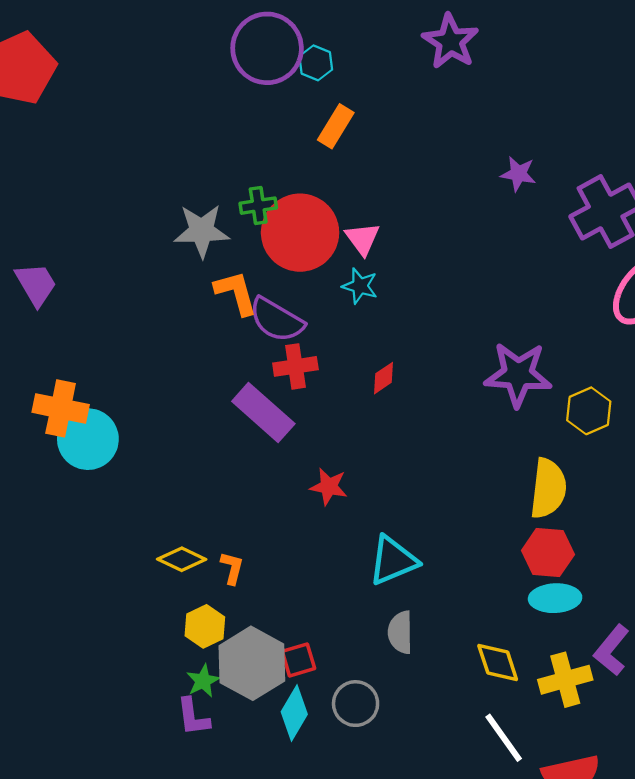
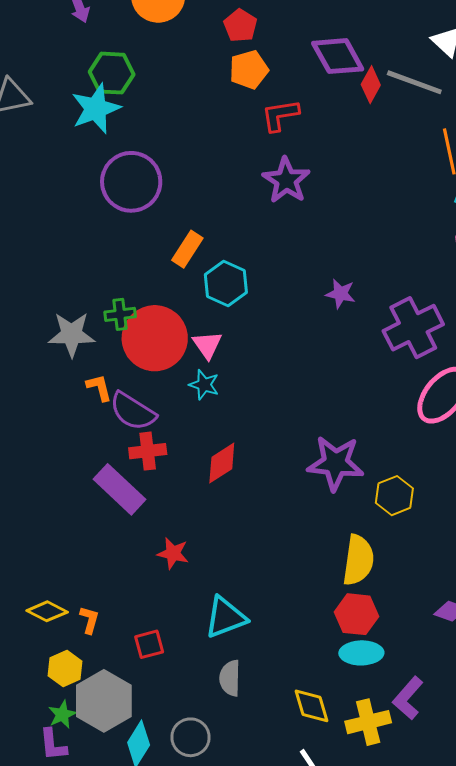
cyan hexagon: (316, 63) -> (226, 283), moved, size x1.5
orange L-shape: (236, 293) -> (99, 388), size x0.7
red diamond: (384, 378) -> (222, 463), size x1.5
red square: (298, 660) -> (149, 644), moved

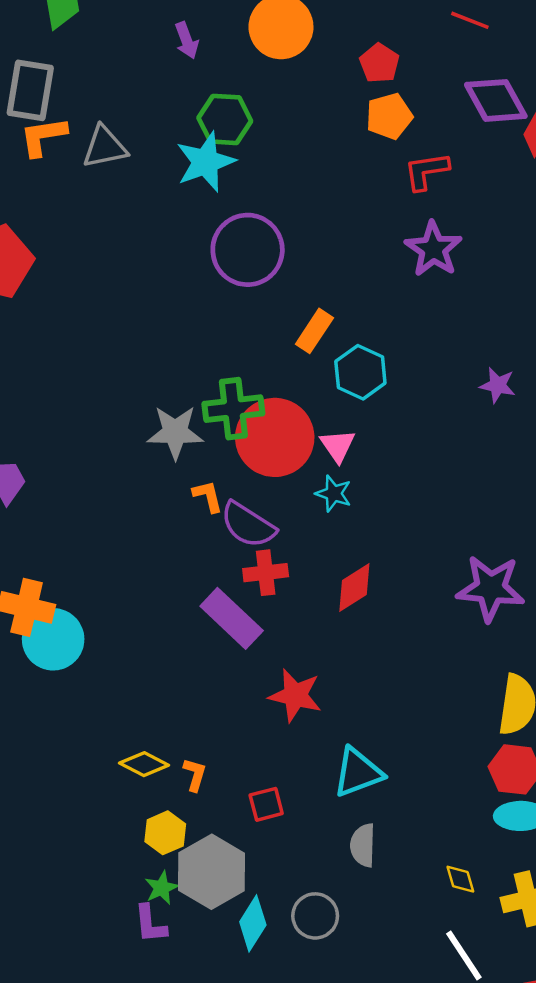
green cross: (120, 314) -> (233, 409), size x1.6
red star: (173, 553) -> (295, 695), size x1.4
yellow diamond: (312, 706) -> (460, 879), size x0.7

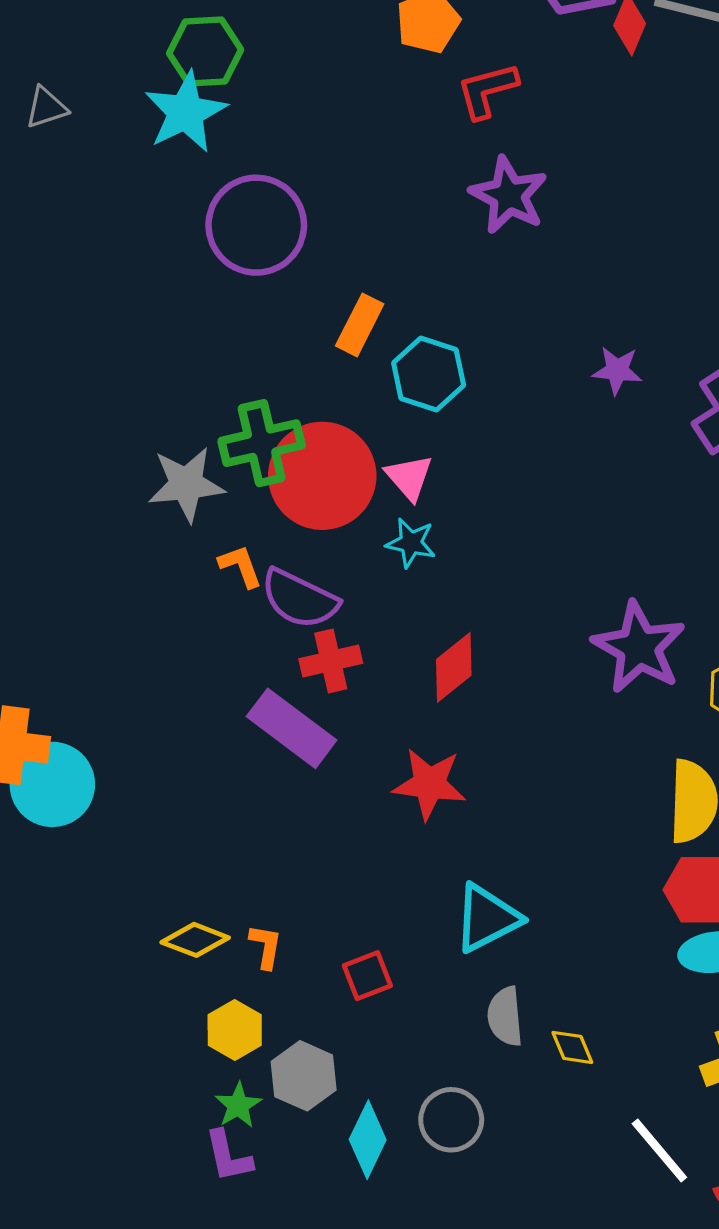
gray triangle: (105, 147) -> (46, 107), size x0.7
purple star: (491, 588) -> (639, 647), turned 30
red star: (295, 695) -> (429, 784), moved
gray hexagon: (212, 872) -> (304, 1076), size x0.7
yellow diamond: (460, 879) -> (572, 1047), moved

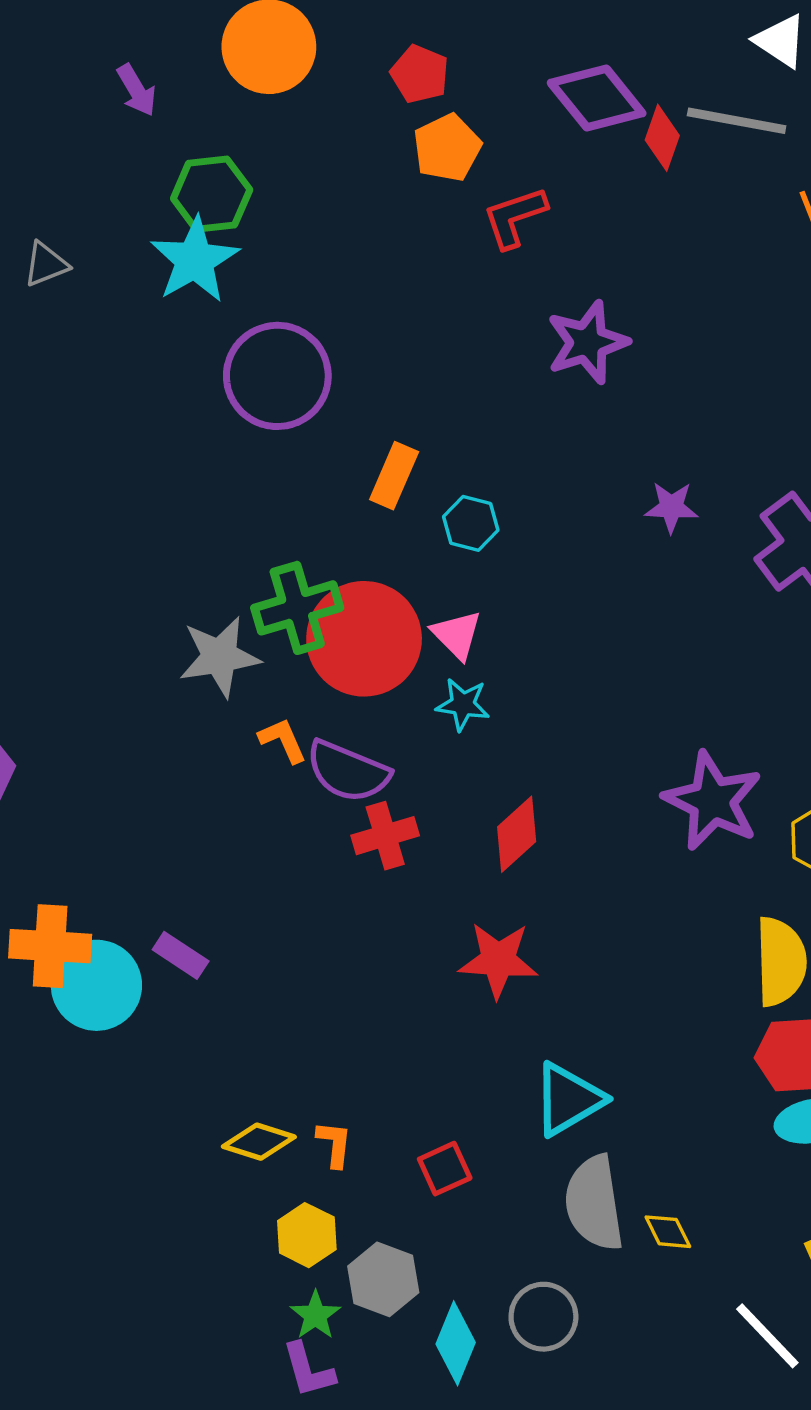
purple star: (509, 195) -> (587, 342), moved, turned 30
cyan hexagon: (429, 374) -> (471, 523), size x0.7
purple rectangle: (292, 728) -> (181, 955), moved, size x0.6
gray semicircle: (505, 1016) -> (594, 1203), size x1.5

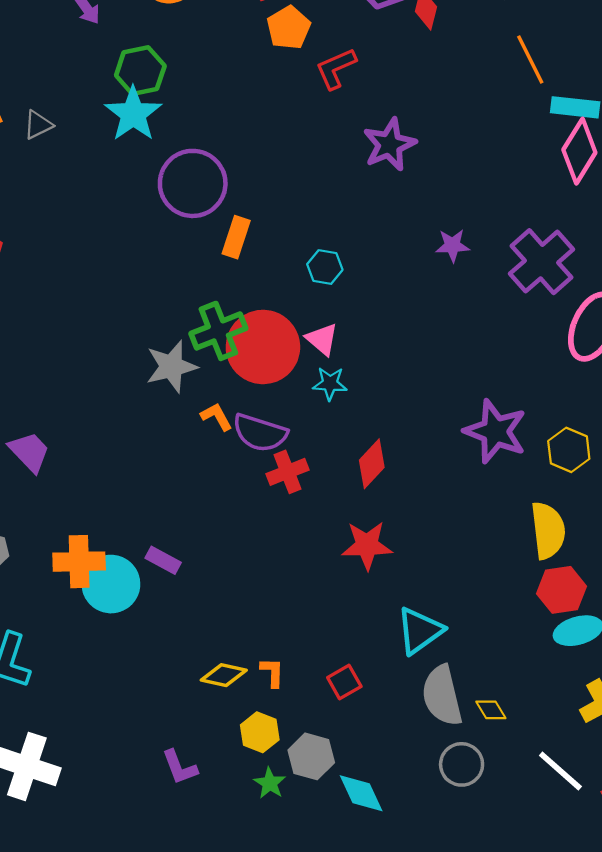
orange rectangle: (394, 476) -> (236, 237), moved
gray circle: (543, 1317) -> (462, 764), moved
cyan diamond: (456, 1343) -> (361, 793), turned -42
purple L-shape: (308, 1370) -> (180, 767), moved

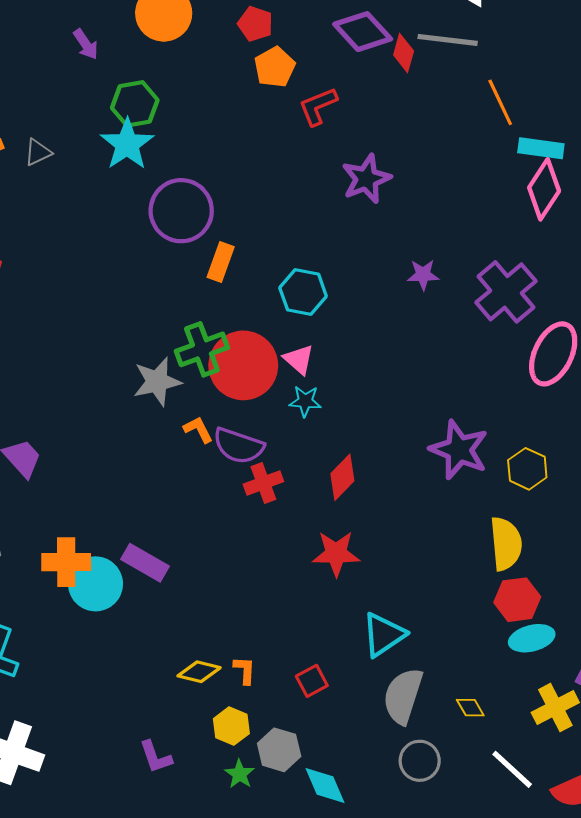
cyan hexagon: (325, 267) -> (303, 292), size x1.4
purple rectangle: (163, 560) -> (145, 563), size x1.4
gray semicircle: (442, 696) -> (403, 696), turned 30
yellow diamond: (491, 710) -> (470, 708), moved

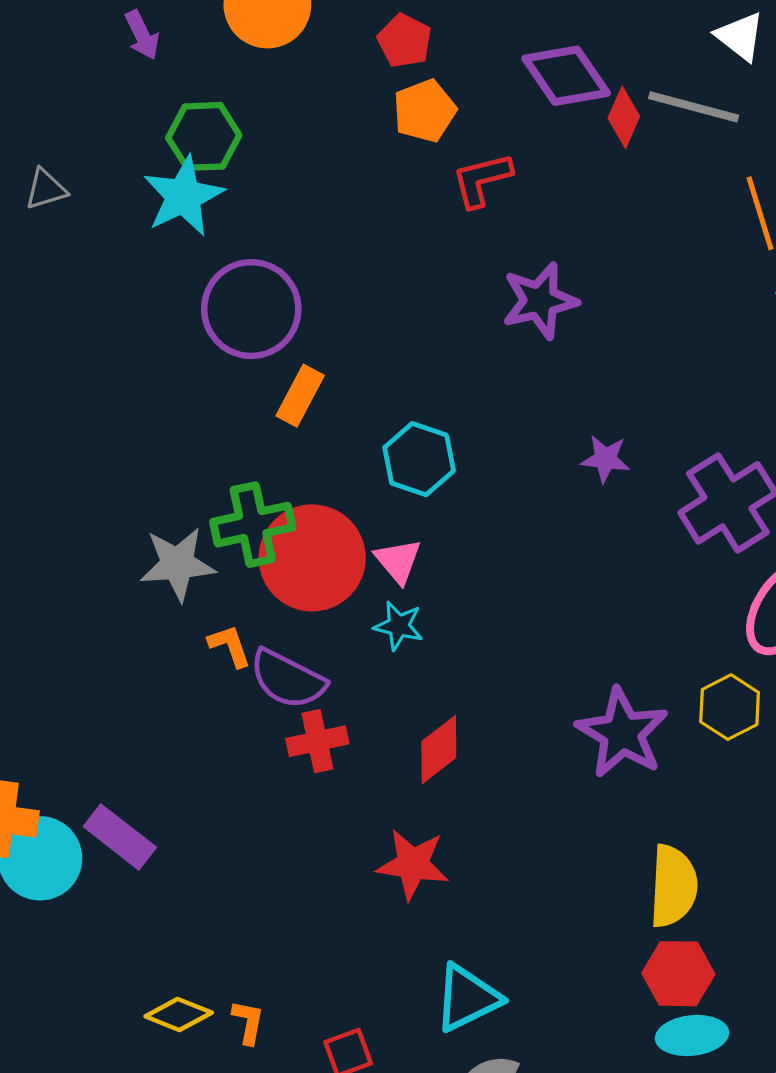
yellow hexagon: (527, 469) -> (730, 707), moved

